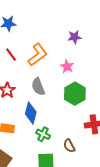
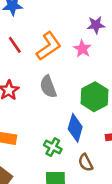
pink star: (67, 66) -> (82, 49), moved
blue diamond: (31, 113) -> (75, 128), moved

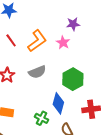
gray semicircle: (48, 87) -> (37, 72), turned -90

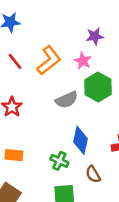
gray semicircle: (37, 72) -> (67, 100), moved
green hexagon: (73, 79) -> (98, 87), moved

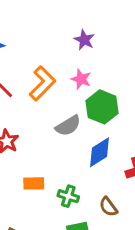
purple star: (95, 36) -> (84, 40), moved, turned -30
blue diamond: (80, 140) -> (99, 152), moved, turned 52
orange rectangle: (14, 155) -> (34, 183), moved

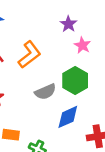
pink star: (81, 79) -> (82, 45), moved

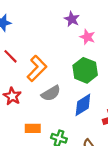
orange L-shape: (29, 55) -> (37, 68), moved
gray semicircle: (45, 92) -> (51, 93), moved

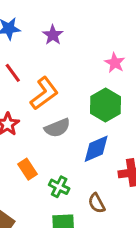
purple star: (72, 19) -> (53, 35), moved
orange rectangle: (33, 128) -> (28, 169), turned 49

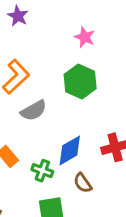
blue diamond: (96, 149) -> (70, 150), moved

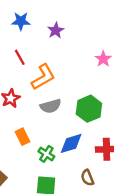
green hexagon: (80, 81) -> (89, 109), moved
brown semicircle: (83, 183) -> (87, 178), moved

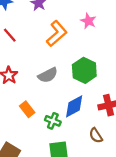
orange L-shape: (43, 77) -> (57, 34), moved

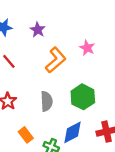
gray semicircle: (48, 75) -> (46, 101), turned -66

